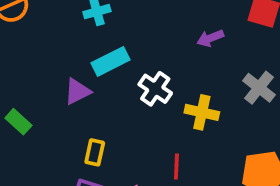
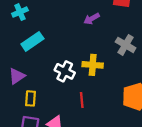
white cross: (155, 89) -> (65, 71), moved
purple triangle: (77, 91) -> (17, 76), moved

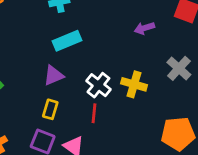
purple triangle: (17, 76) -> (54, 75), moved
red line: (82, 100) -> (94, 113), moved

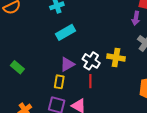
purple arrow: (144, 28) -> (136, 18), moved, turned -56
purple triangle: (54, 75) -> (67, 64), moved

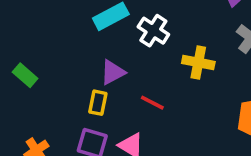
white cross: (91, 61) -> (153, 31), moved
red line: (90, 81) -> (152, 103), turned -64

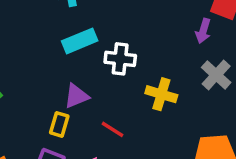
white cross: (153, 31) -> (120, 59), turned -32

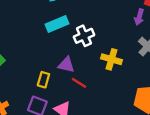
white cross: (120, 59) -> (84, 36), turned -30
purple triangle: (76, 96) -> (66, 65), moved, turned 36

